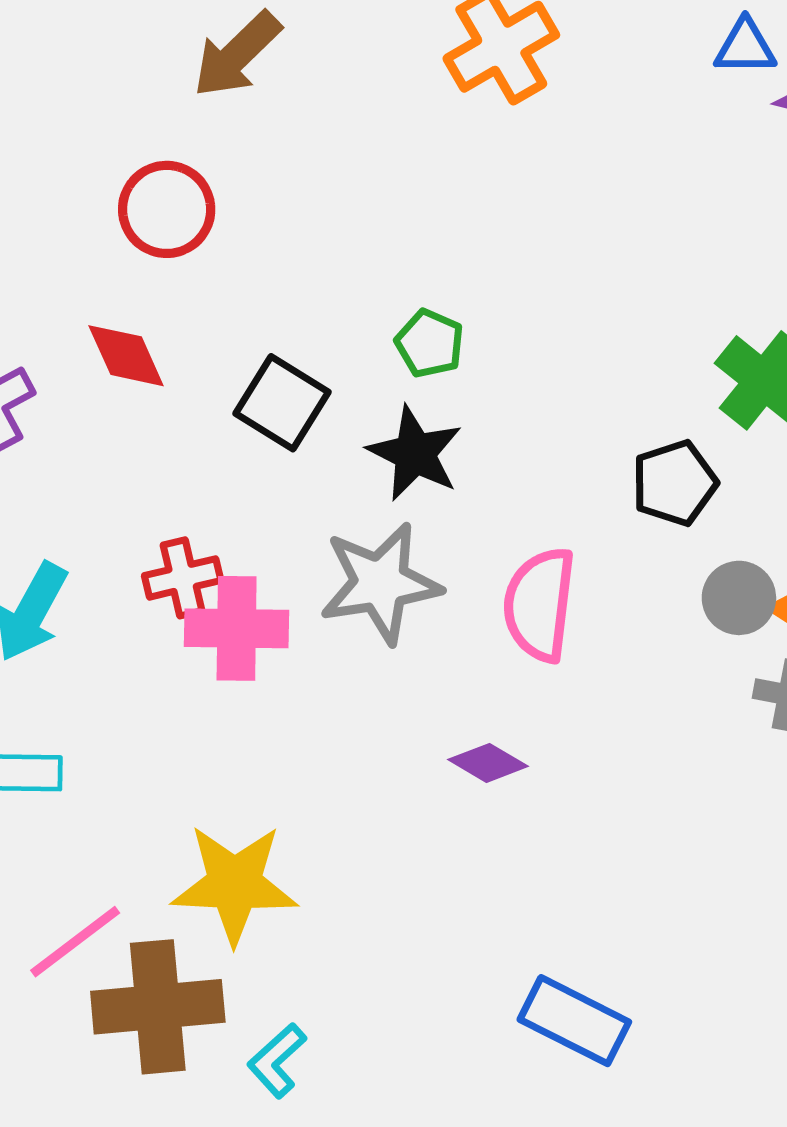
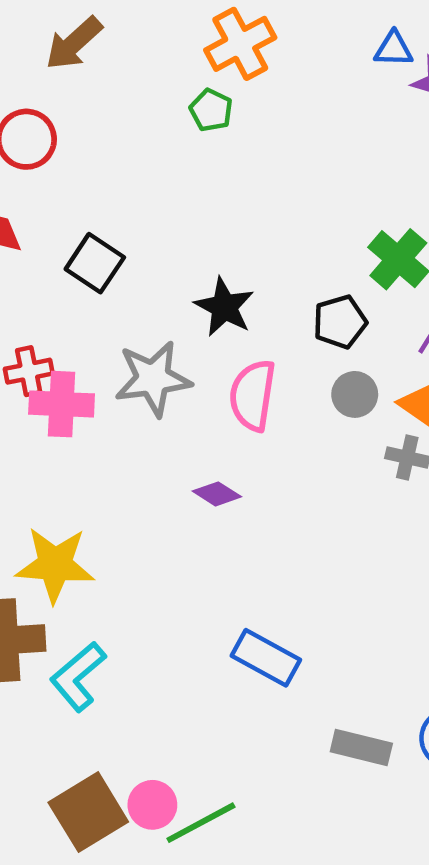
green pentagon: (430, 343) -> (211, 110), moved
black star: (415, 453) -> (224, 307), moved
gray circle: (739, 598) -> (355, 394), moved
cyan L-shape: (277, 1060) -> (78, 677), size x1.5

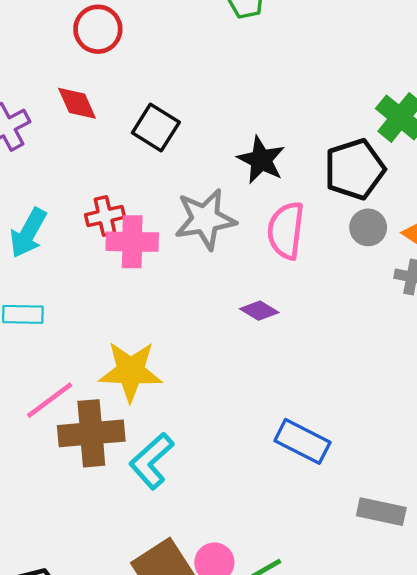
black pentagon: (340, 322) -> (355, 169), size x1.4

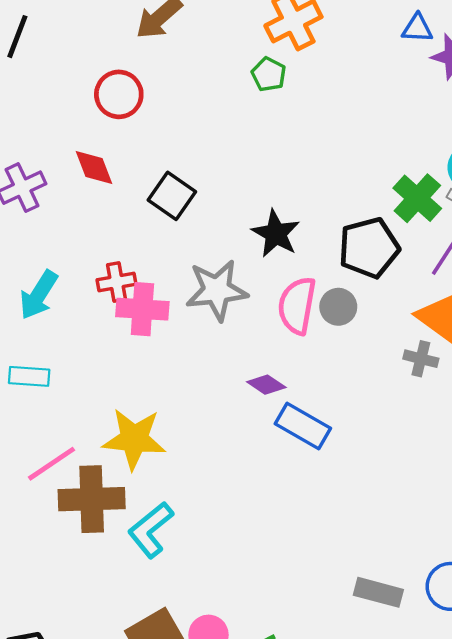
gray circle: (368, 227) -> (338, 307), moved
blue rectangle: (302, 441) -> (303, 426), moved

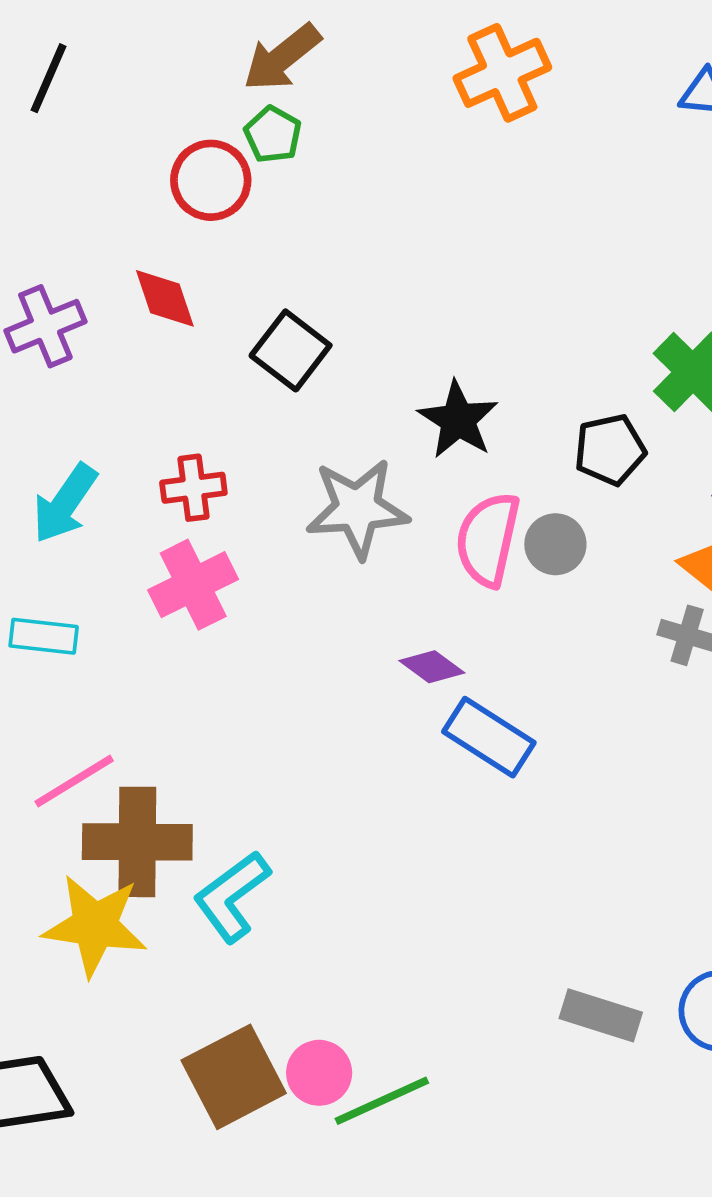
green pentagon: (269, 74) -> (273, 135), moved
black pentagon: (369, 248) -> (610, 450), size x0.7
pink cross: (142, 309) -> (193, 585), moved, turned -33
yellow star: (134, 439) -> (95, 925), moved

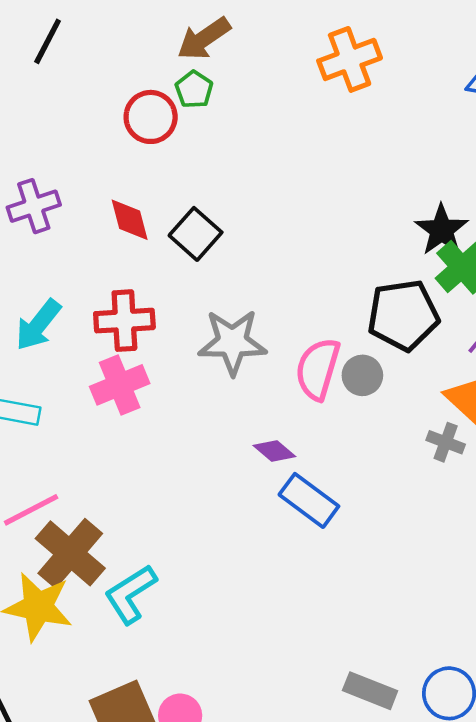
red diamond: (165, 298) -> (130, 220), moved
black star: (458, 420) -> (442, 230), moved
black pentagon: (610, 450) -> (403, 315), size x1.5
red cross: (193, 488) -> (124, 321), size x1.4
brown cross: (137, 842) -> (70, 553), turned 36

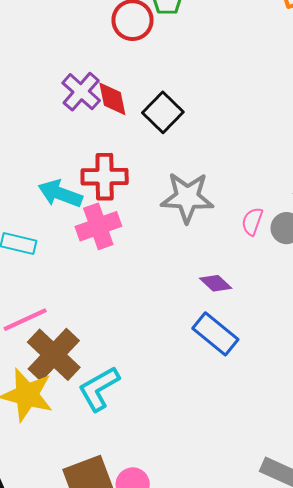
purple cross: (34, 206) -> (81, 92), moved, turned -33
cyan arrow: (38, 325) -> (60, 194), moved, turned 69
pink semicircle: (318, 369) -> (252, 221), size x0.6
blue rectangle: (309, 500) -> (215, 334), moved

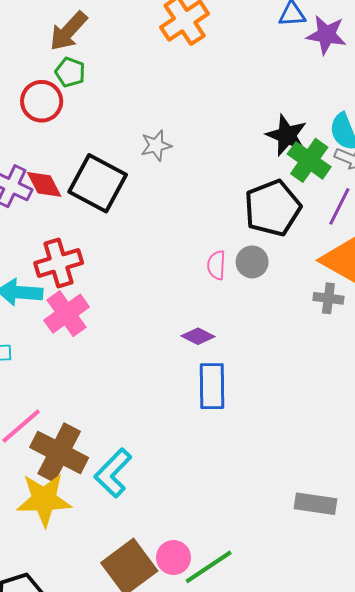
black square: (163, 112) -> (98, 183), size x1.4
gray star: (187, 197) -> (156, 145), moved, size x0.6
blue rectangle: (215, 334) -> (212, 386), turned 66

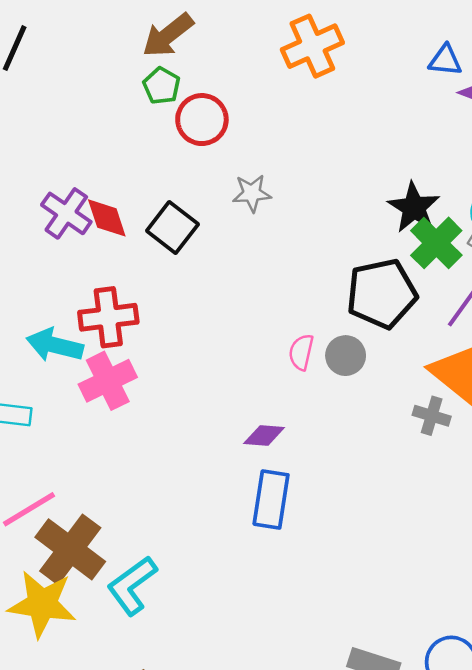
red circle: (42, 101) -> (202, 120), moved
black square: (98, 183) -> (172, 228), size x0.7
purple diamond: (198, 336) -> (264, 436), turned -32

